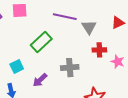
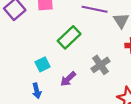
gray cross: (70, 68) -> (101, 65), turned -30

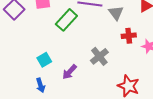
green rectangle: (69, 37) -> (66, 20), moved

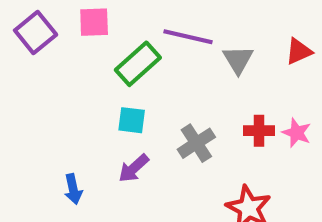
red cross: (129, 36) -> (259, 131), moved
cyan square: (44, 60) -> (132, 120), moved, turned 32

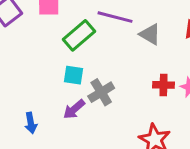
gray triangle: (238, 60) -> (150, 34), turned -30
gray cross: (196, 143) -> (101, 92), moved

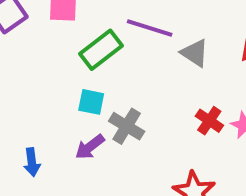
red cross: (163, 85) -> (209, 121), turned 30
gray cross: (101, 92) -> (127, 126), turned -30

